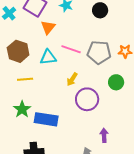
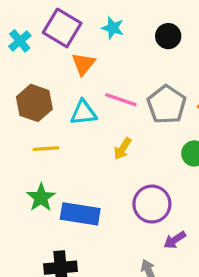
gray pentagon: (99, 52) -> (167, 105), turned 30
purple circle: (87, 99) -> (152, 204), moved
purple arrow: (104, 135) -> (175, 240), turned -120

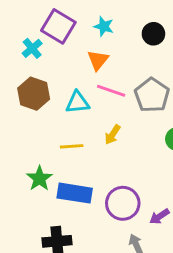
cyan cross: (20, 41) -> (32, 48), moved
orange triangle: (83, 64) -> (98, 60), moved
yellow line: (46, 149) -> (72, 146), moved
purple circle: (152, 204) -> (123, 203), moved

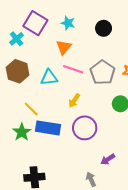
yellow line: (72, 146) -> (31, 109), moved, turned 49
blue rectangle: (75, 193) -> (48, 128), moved
purple circle: (123, 203) -> (85, 128), moved

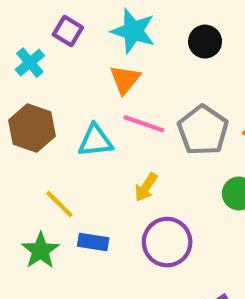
purple square: (35, 23) -> (68, 31), size x0.6
cyan star: (68, 23) -> (133, 31), size x1.5
blue rectangle: (48, 128) -> (93, 242), size x0.6

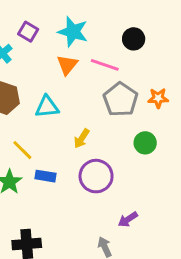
black circle: (205, 42) -> (134, 39), moved
pink line: (144, 124) -> (105, 65), moved

